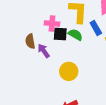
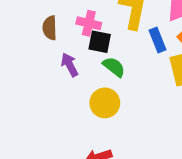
green semicircle: (75, 35) -> (114, 67), moved
brown semicircle: (30, 41) -> (50, 28), moved

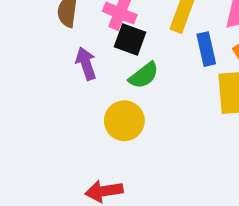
green semicircle: (114, 67) -> (144, 75), turned 95

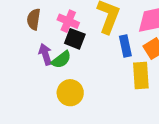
green semicircle: (144, 75) -> (61, 60), moved

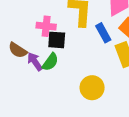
brown semicircle: (34, 19) -> (18, 50), moved, turned -48
yellow circle: (70, 93) -> (92, 88), moved

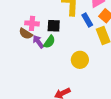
pink cross: (46, 26) -> (32, 23), moved

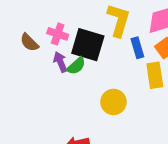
black square: (54, 26) -> (88, 45), size x1.6
brown semicircle: (26, 34) -> (29, 42), moved

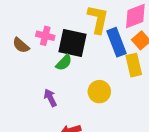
blue rectangle: (137, 48) -> (116, 42), size x1.5
purple arrow: (60, 62) -> (50, 98), moved

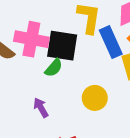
pink cross: (45, 36) -> (31, 39), size x1.6

